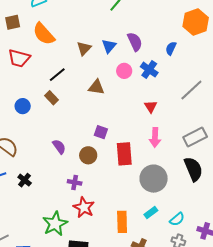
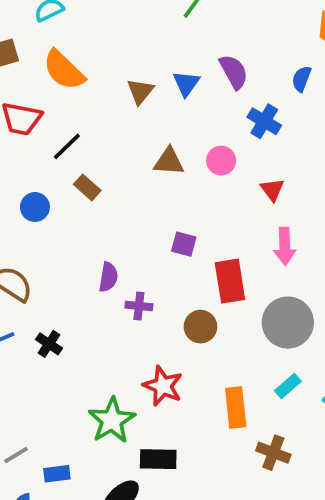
pink circle: (124, 71) -> (221, 161), moved
black line: (57, 75) -> (67, 146), moved
purple semicircle: (59, 147) -> (108, 277), turned 49
brown circle: (88, 155) -> (200, 327), moved
purple cross: (75, 182) -> (139, 306), moved

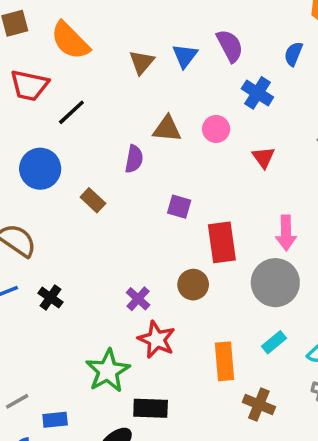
brown rectangle: (87, 187) -> (93, 200), moved
blue circle: (35, 207) -> (40, 169), size x1.5
pink arrow: (285, 246) -> (286, 233), moved
purple semicircle: (108, 277) -> (134, 159), moved
purple cross: (139, 306) -> (138, 299), moved, turned 35

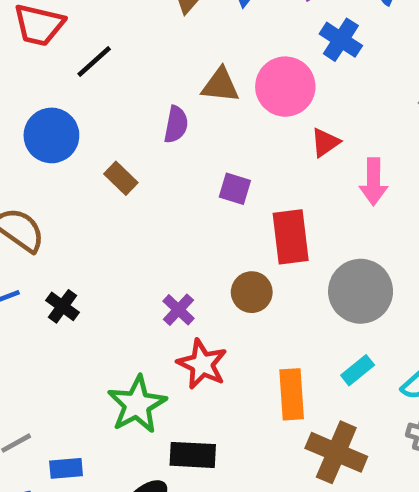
pink circle: (216, 129) -> (285, 87), size x1.6
red triangle: (263, 157) -> (325, 142), moved, turned 30
pink arrow: (286, 233) -> (374, 182), moved
brown cross: (259, 405) -> (336, 452), size x1.4

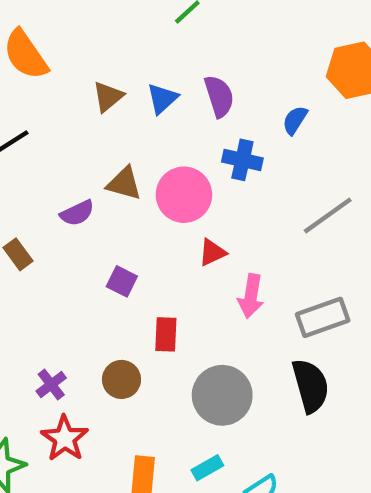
blue cross: (341, 40) -> (242, 160), turned -30
purple semicircle: (176, 125) -> (77, 213), turned 44
red rectangle: (291, 237) -> (166, 334), size x0.7

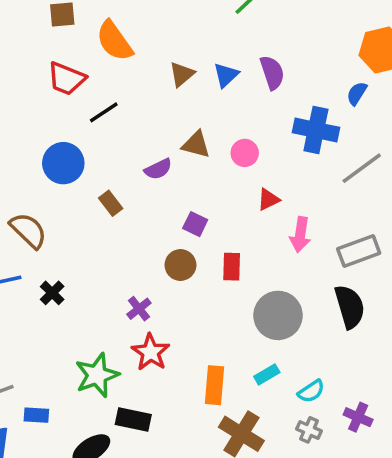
blue semicircle: (295, 120) -> (357, 93), moved
blue cross: (242, 160) -> (316, 130), moved, size x1.4
pink circle: (184, 195) -> (245, 153), size x0.6
brown circle: (121, 379) -> (180, 265), moved

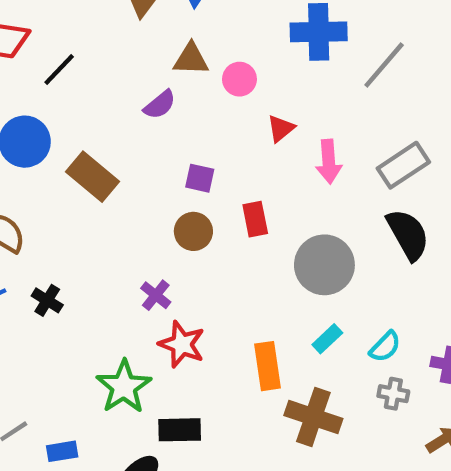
brown triangle: (196, 145) -> (191, 59), moved
purple semicircle: (158, 169) -> (160, 105), moved
brown rectangle: (111, 203) -> (93, 177), size x1.6

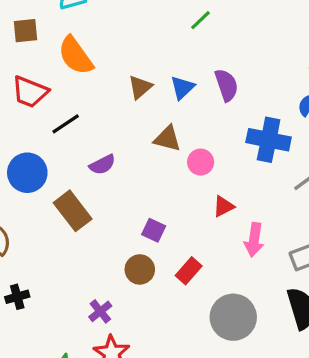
purple semicircle: (160, 105) -> (102, 165), moved
red rectangle: (255, 219) -> (189, 271), turned 40
black cross: (47, 300) -> (17, 297), turned 30

